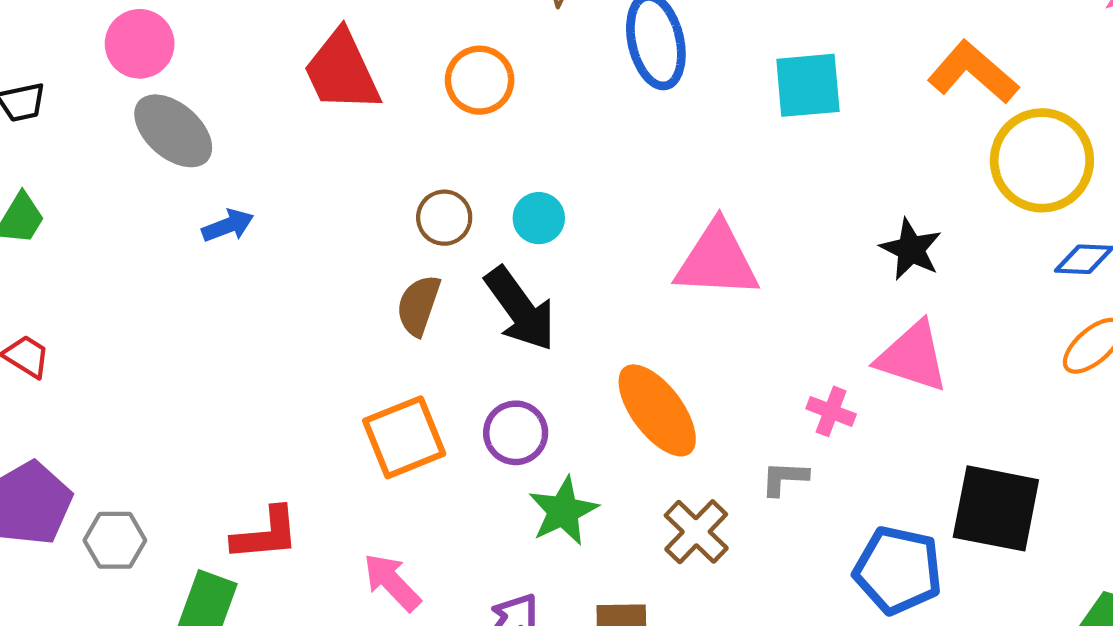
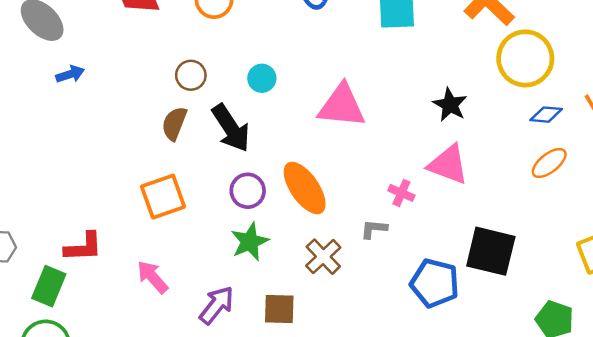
cyan circle: (539, 218) -> (262, 78), moved
purple circle: (516, 433) -> (248, 191), moved

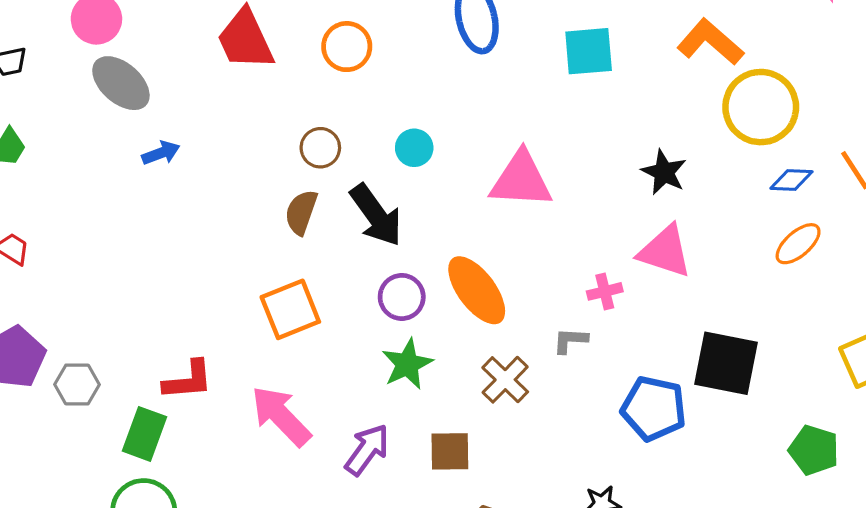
pink cross: (401, 193) -> (605, 291), turned -35
pink arrow: (153, 277) -> (281, 416), size x1.4

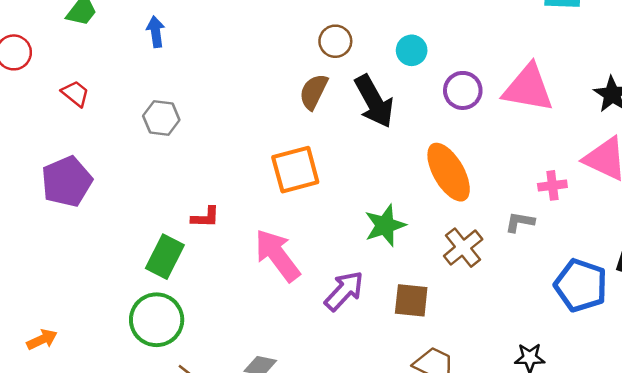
blue arrow: (161, 153) -> (156, 32), moved, turned -84
pink triangle: (521, 180) -> (528, 88), moved
purple circle: (402, 297) -> (463, 90), moved
red L-shape: (188, 380) -> (205, 217), size x0.7
gray hexagon: (77, 384) -> (161, 118), moved

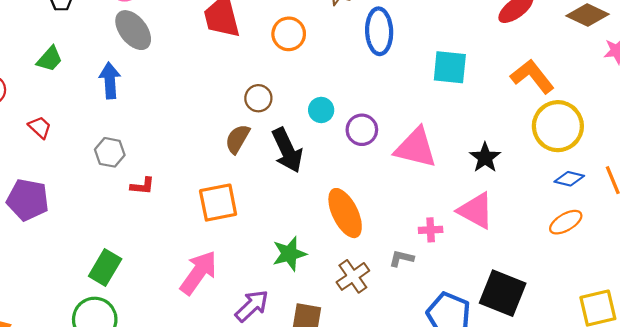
blue arrow: (156, 32) -> (110, 80), size x1.4
purple circle: (463, 90) -> (362, 130), moved
purple pentagon: (67, 182) -> (28, 200), turned 30
red L-shape: (205, 217) -> (142, 186), moved
pink arrow: (277, 255) -> (198, 273), turned 69

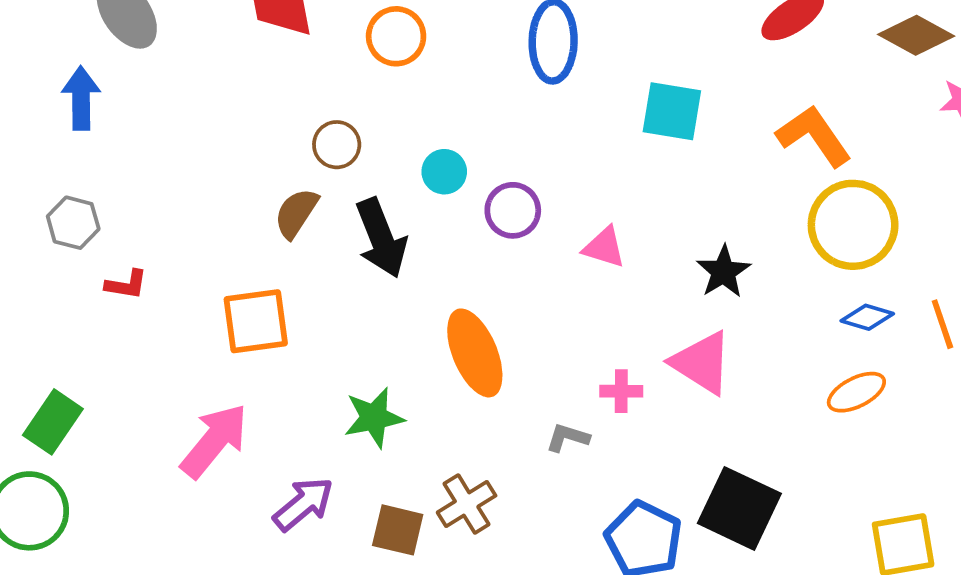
pink triangle: (416, 148) -> (604, 247), size x0.6
brown cross: (353, 276) -> (467, 504), moved

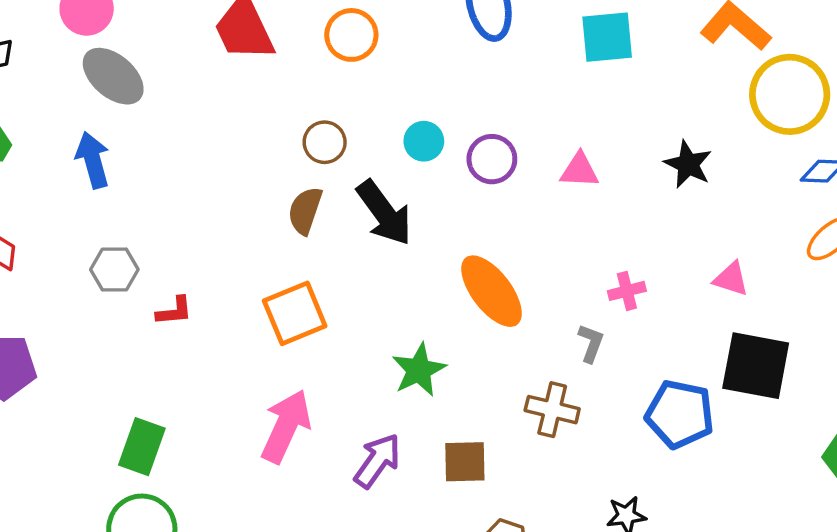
pink triangle: (702, 363) -> (731, 279), moved, size x0.6
gray L-shape: (568, 437) -> (591, 343), turned 108
brown cross: (467, 504) -> (552, 410), moved, turned -30

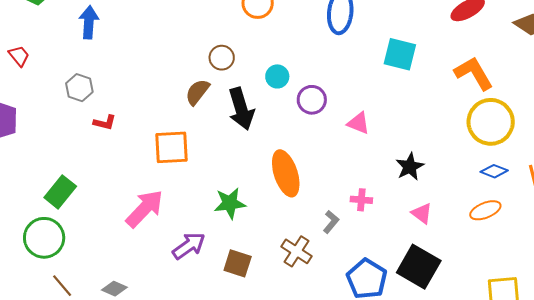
black star: (688, 164) -> (410, 167), moved

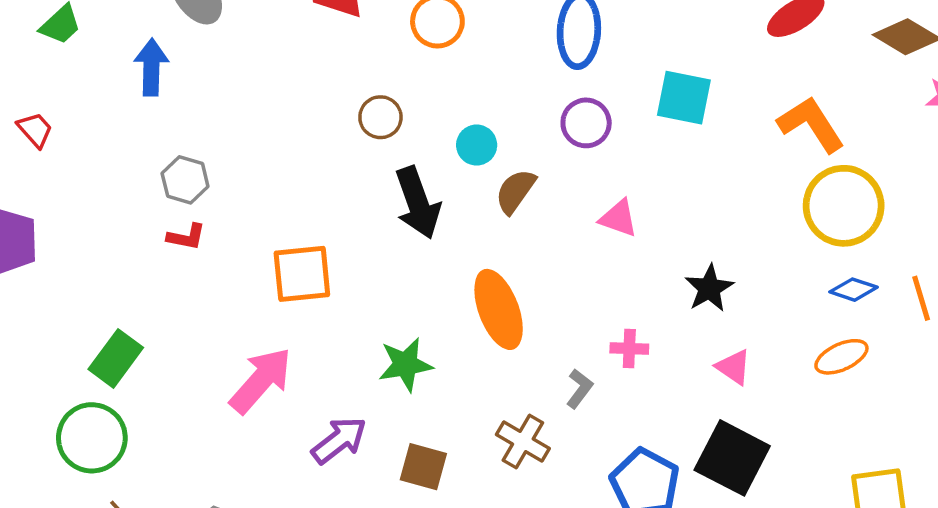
gray hexagon: (79, 88) -> (185, 180), moved
brown semicircle: (197, 92) -> (515, 191), moved
purple circle: (312, 100) -> (586, 123), moved

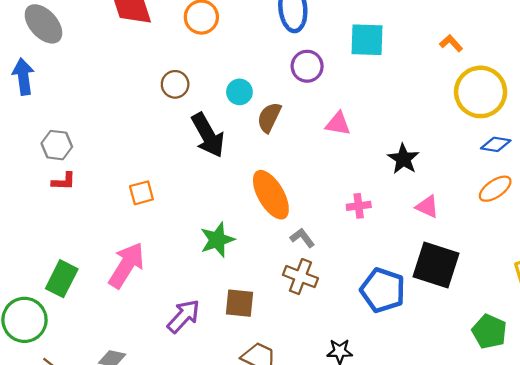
orange L-shape: (811, 124) -> (451, 43), size x0.5
orange square: (302, 274) -> (141, 193), size x0.6
green rectangle: (116, 358) -> (62, 279), moved
gray L-shape: (580, 389) -> (302, 238), moved, turned -65
purple arrow: (339, 440) -> (184, 316), moved

